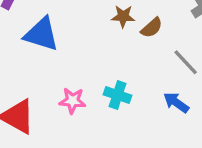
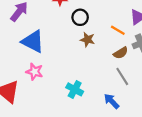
brown semicircle: (152, 28) -> (121, 53), moved
pink star: (72, 101) -> (34, 72), moved

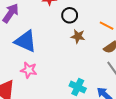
cyan cross: (75, 89) -> (78, 87), moved

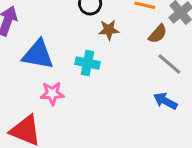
cyan cross: (78, 87) -> (87, 63), moved

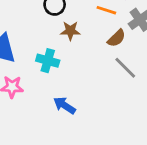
blue arrow: (165, 101) -> (64, 105), moved

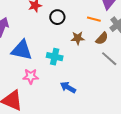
brown star: (70, 31) -> (78, 38), moved

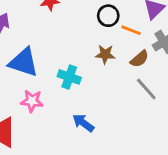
black circle: (57, 17) -> (108, 16), moved

